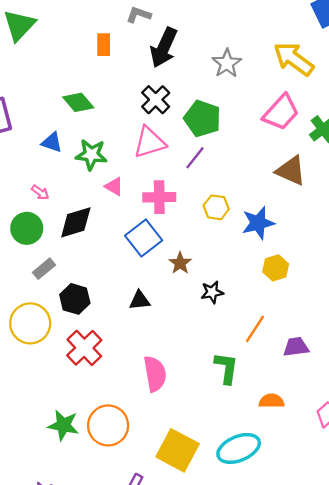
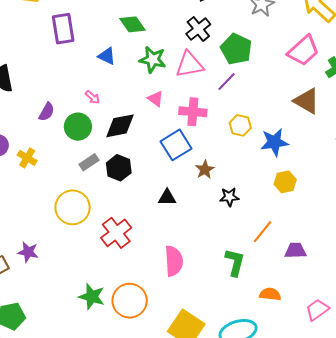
green star: (91, 155) -> (153, 60), moved
black hexagon: (75, 299) -> (119, 168), moved

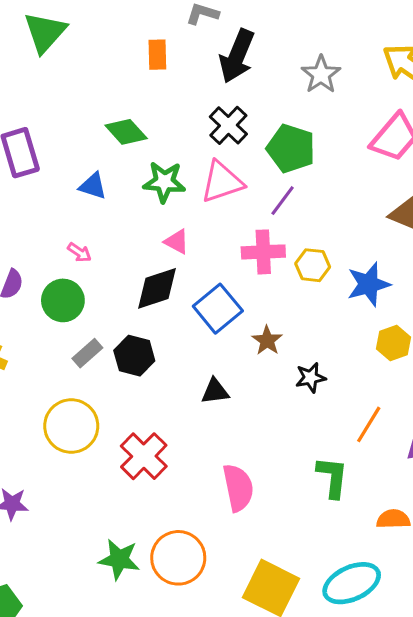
pink cross: (193, 112) -> (263, 252), moved
black diamond: (120, 126) -> (157, 288), moved

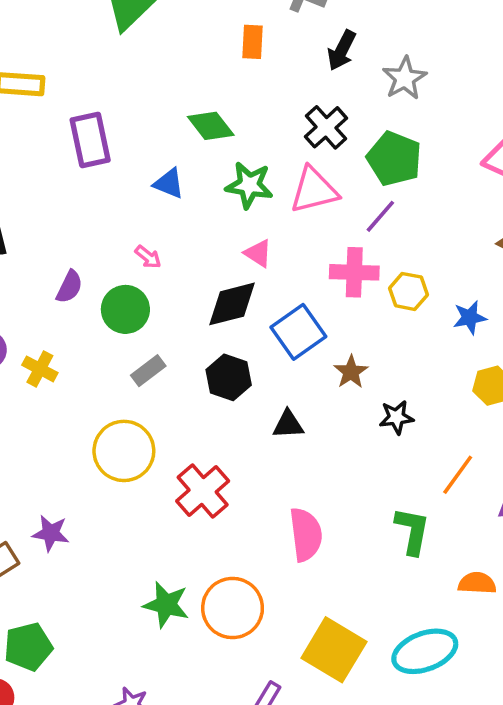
black arrow: (237, 56) -> (342, 50), size x0.7
gray star: (321, 74) -> (405, 78), moved
blue star: (369, 284) -> (470, 318), size x0.7
black hexagon: (134, 356) -> (229, 377), moved

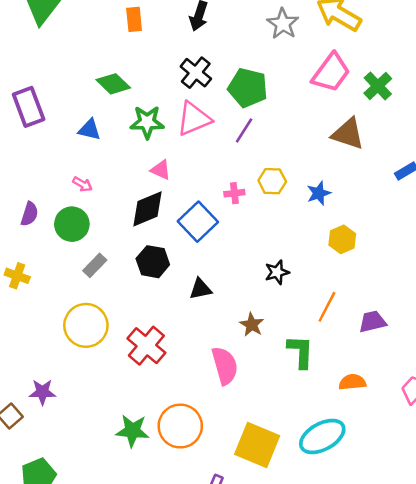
gray star: (405, 78) -> (283, 24), moved
pink cross: (354, 272) -> (234, 193), moved, size x0.6
brown star: (351, 372) -> (252, 325), moved

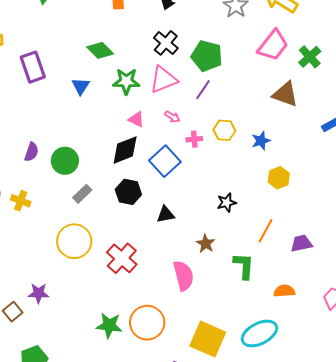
blue triangle: (89, 130) -> (81, 86), turned 48
pink arrow: (82, 184) -> (172, 117), moved

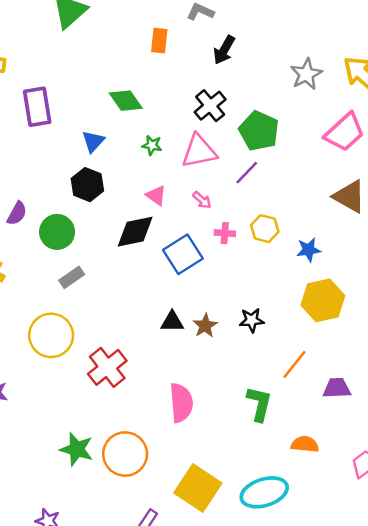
green star: (126, 81) -> (152, 145), size x0.6
yellow hexagon: (279, 178) -> (323, 300), size x1.5
black hexagon: (128, 192) -> (87, 185), moved
brown star: (206, 244) -> (205, 326), moved

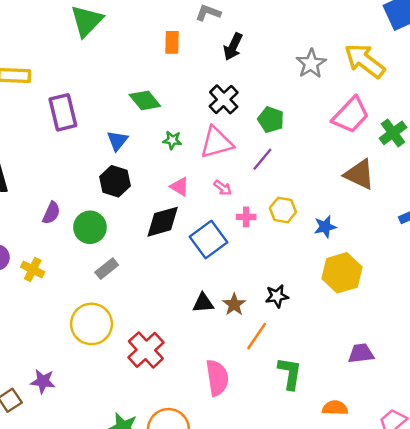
green pentagon: (259, 131) -> (271, 120), size x0.7
orange line: (294, 364) -> (257, 336), moved

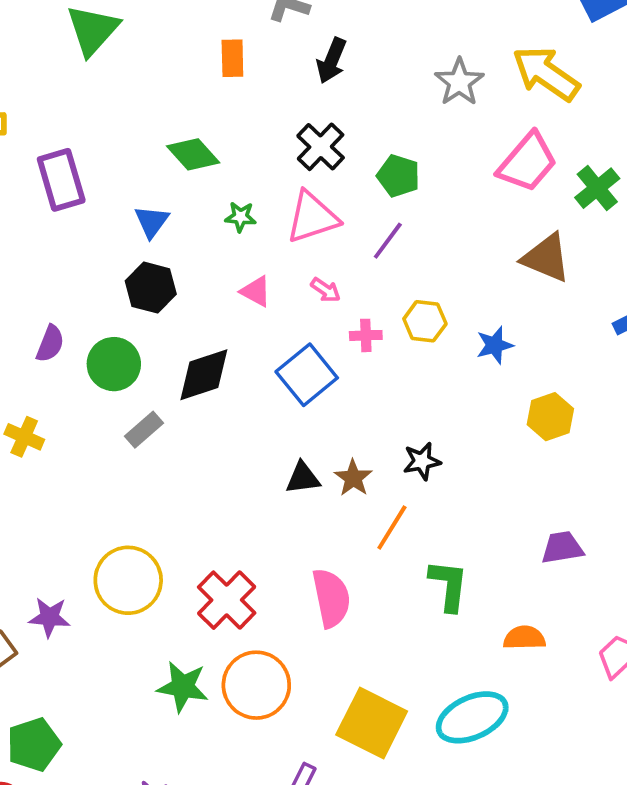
black diamond: (163, 222) -> (204, 375), moved
yellow hexagon: (342, 273) -> (550, 417), moved, size x0.7
yellow circle: (91, 324) -> (128, 580), moved
red cross: (146, 350) -> (227, 600), moved

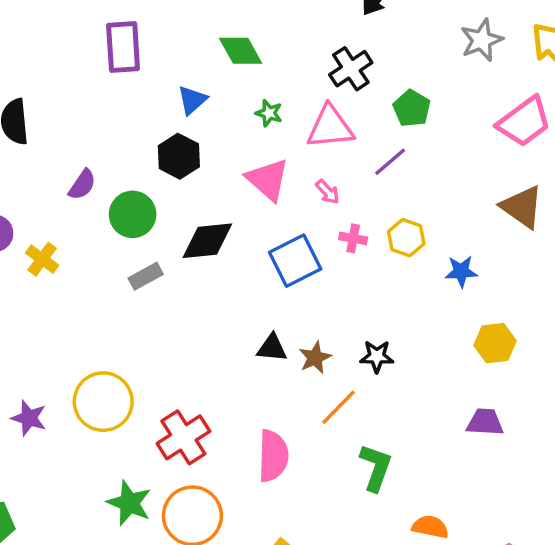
pink triangle: (256, 291) -> (268, 180), size x1.6
purple trapezoid: (562, 548) -> (485, 422), moved

